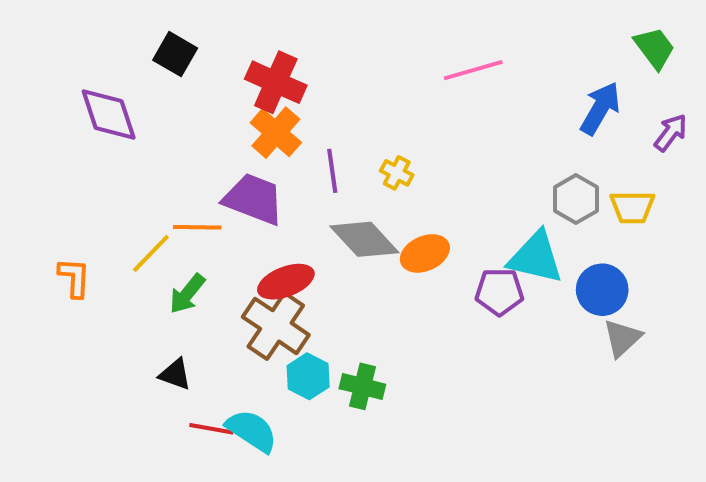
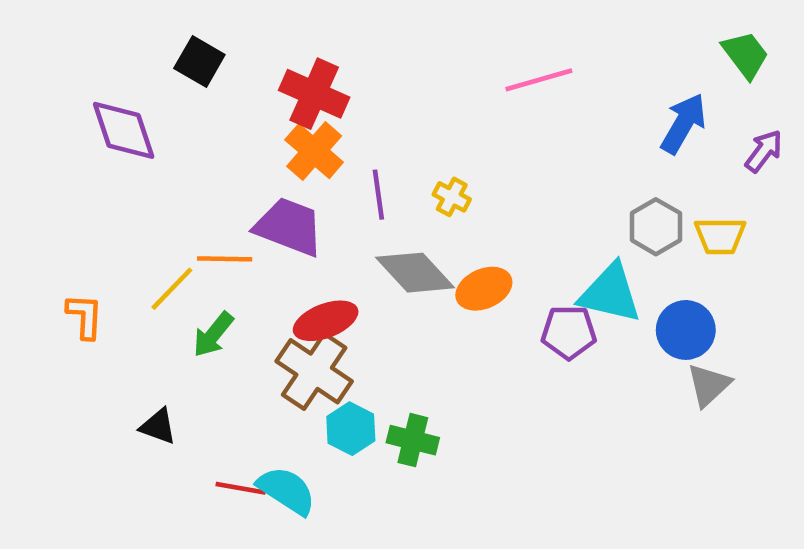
black triangle: (175, 374) -> (158, 426), moved

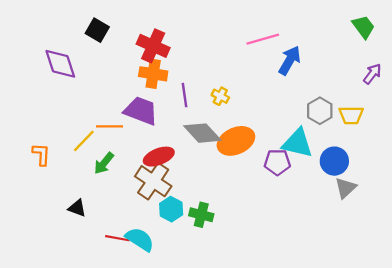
blue arrow: (683, 123) -> (290, 60), moved
orange cross: (314, 151) -> (153, 74), turned -32
orange ellipse: (484, 289) -> (236, 141), size x1.4

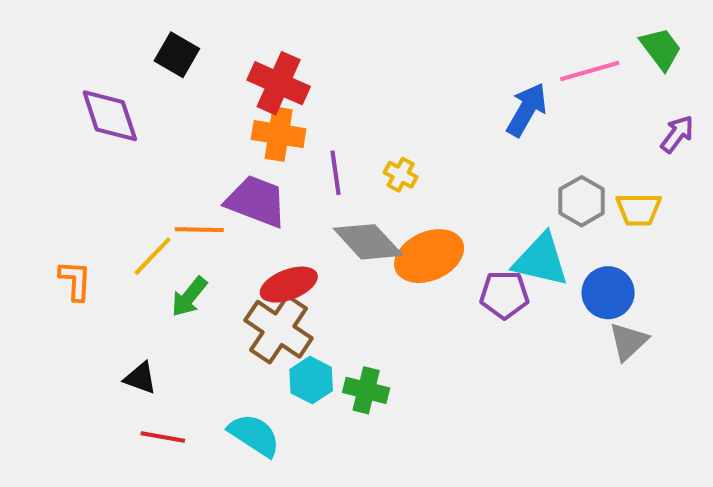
pink line: (263, 39) -> (590, 71), moved
red line: (117, 238) -> (163, 437), moved

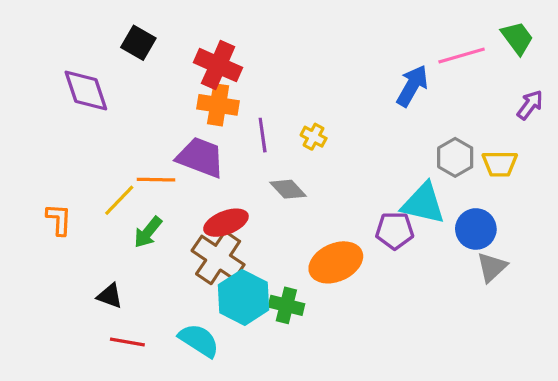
gray diamond: (368, 242) -> (288, 189), size x0.7
orange ellipse: (429, 256) -> (336, 262), moved
cyan hexagon: (311, 380) -> (243, 297), size x1.5

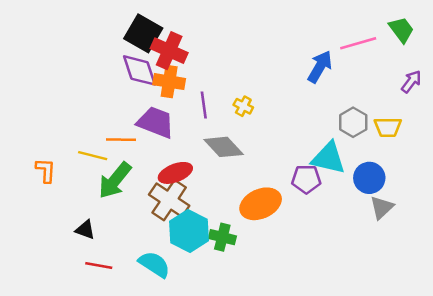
black square: (138, 43) -> (143, 33), moved, size x1.4
purple diamond: (86, 91) -> (140, 70), moved
gray diamond: (288, 189) -> (224, 147), size x1.4
yellow line: (119, 200) -> (93, 156), turned 60
green arrow: (148, 232) -> (115, 180), size x1.5

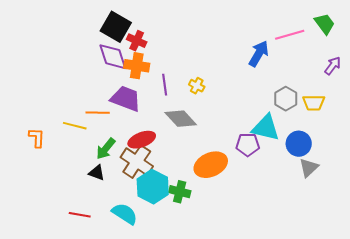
red cross: (169, 51) -> (137, 41), size x0.7
green arrow: (115, 180) -> (106, 149), moved, size x0.7
black triangle: (85, 230) -> (97, 173), moved

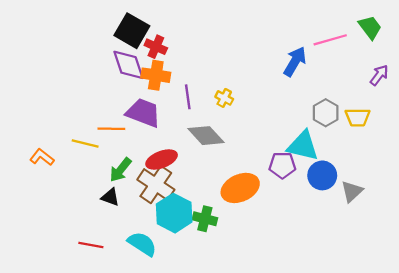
orange L-shape: (37, 138) -> (42, 157), turned -55
blue circle: (299, 144) -> (322, 175), moved

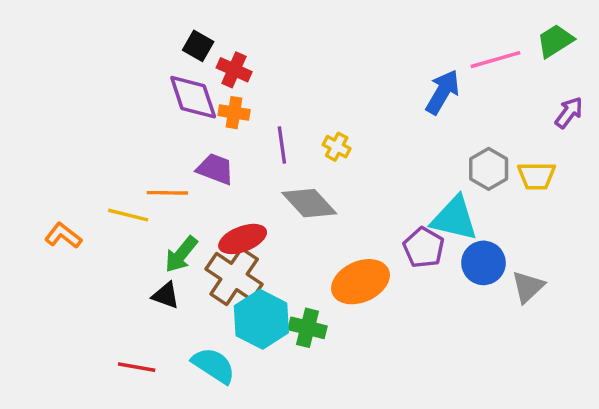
green trapezoid: (370, 27) -> (555, 41), turned -85
black square: (132, 31) -> (198, 46), size x0.6
orange cross: (156, 75) -> (234, 113), size x0.7
purple trapezoid: (143, 113) -> (215, 169), size x0.7
purple pentagon: (282, 165) -> (424, 248), turned 30

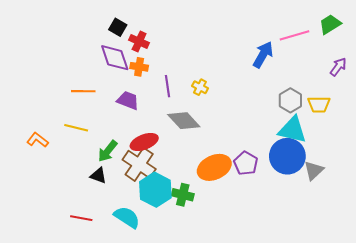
orange line: (167, 193) -> (83, 91), moved
cyan triangle: (454, 218) -> (292, 130), moved
purple pentagon: (424, 248) -> (246, 163), moved
blue circle: (483, 263) -> (287, 156), size x1.4

